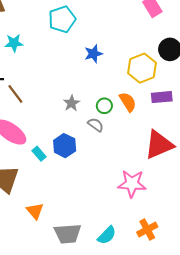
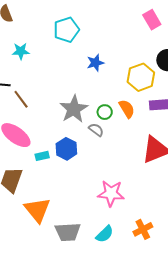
gray star: (72, 103) -> (74, 109), size x1.8
cyan rectangle: (39, 154) -> (42, 156), turned -64
pink star: (132, 184) -> (111, 193), moved
orange triangle: (35, 211) -> (37, 210), size x1.6

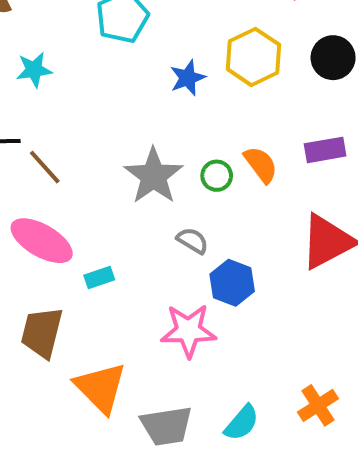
yellow hexagon: (141, 77) -> (253, 57), moved
gray semicircle: (96, 130) -> (193, 241), moved
blue hexagon: (66, 149) -> (232, 283), moved
pink star: (111, 193) -> (188, 331), moved

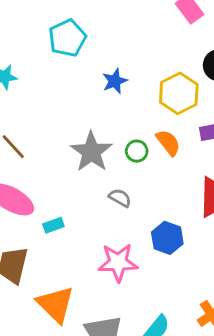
yellow hexagon: (253, 57) -> (179, 93), moved
blue hexagon: (232, 283) -> (167, 238), moved

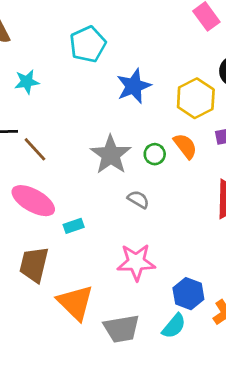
blue star: (115, 81) -> (134, 86), size x1.4
blue hexagon: (167, 238) -> (188, 294), moved

